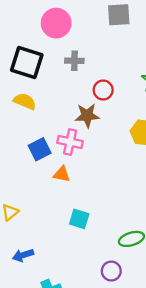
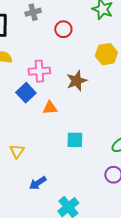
brown star: (87, 115) -> (77, 81), moved
pink cross: (70, 142) -> (39, 71), moved

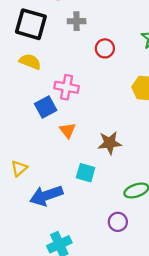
brown star: (77, 81) -> (110, 143), moved
orange triangle: (50, 108) -> (68, 130), turned 42
blue arrow: (38, 183) -> (46, 196), moved, size x1.6

